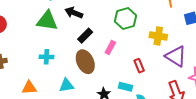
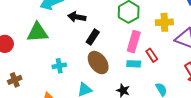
green triangle: (47, 21) -> (38, 32), moved
pink rectangle: (110, 47) -> (134, 42), moved, size x1.5
cyan rectangle: (126, 87) -> (134, 64), moved

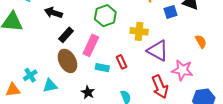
pink rectangle: (134, 42) -> (91, 45), moved
cyan cross: (59, 66) -> (30, 75), moved, turned -32

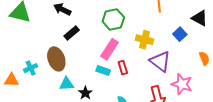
blue square: (170, 12) -> (180, 34), moved, turned -32
pink rectangle: (91, 45) -> (110, 49), moved
brown ellipse: (67, 61) -> (56, 59), moved
cyan triangle: (50, 86) -> (67, 84), moved

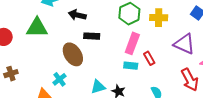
black rectangle: (72, 33) -> (92, 36), turned 56
yellow cross: (145, 40) -> (159, 18), moved
brown ellipse: (56, 59) -> (73, 54), moved

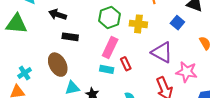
brown ellipse: (73, 54) -> (58, 65), moved
cyan cross: (59, 79) -> (25, 73), moved

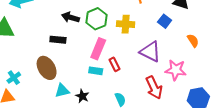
black arrow: (58, 15) -> (70, 17), moved

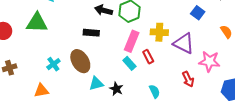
yellow cross: (126, 24) -> (159, 32), moved
cyan rectangle: (96, 71) -> (129, 63), turned 40
cyan cross: (14, 78) -> (53, 64), moved
red arrow: (154, 87) -> (188, 79), size x0.7

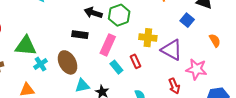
green triangle: (37, 23) -> (26, 46), moved
pink rectangle: (132, 41) -> (108, 45), moved

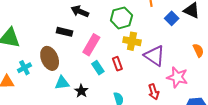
green hexagon: (119, 15) -> (121, 18), moved
blue square: (187, 20) -> (172, 18), moved
cyan cross: (40, 64) -> (24, 68), moved

